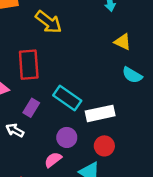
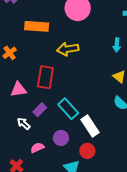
yellow arrow: (49, 22) -> (68, 49), turned 120
white rectangle: (100, 113) -> (90, 126), turned 55
pink semicircle: (53, 160) -> (37, 148), moved

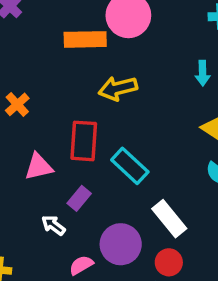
orange rectangle: (37, 26) -> (85, 39), moved
cyan rectangle: (68, 109) -> (130, 166), moved
purple circle: (61, 138) -> (121, 244), size x1.5

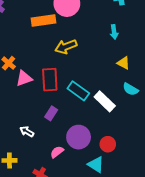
pink triangle: (39, 167) -> (24, 78), moved
white rectangle: (169, 219) -> (105, 101), moved
white arrow: (53, 225) -> (27, 132), moved

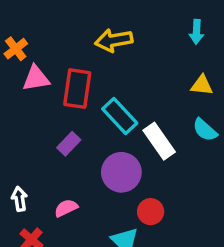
yellow triangle: (123, 63) -> (202, 85), turned -32
white arrow: (27, 132) -> (19, 199), moved, turned 40
purple circle: (79, 137) -> (121, 172), moved

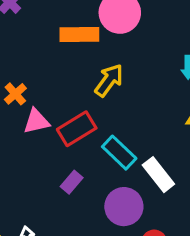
yellow arrow: (114, 40) -> (109, 80), turned 140
red rectangle: (77, 89) -> (77, 129), turned 54

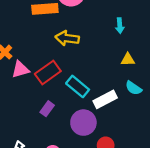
yellow arrow: (109, 80) -> (67, 38), turned -115
white rectangle: (158, 175) -> (105, 99), turned -75

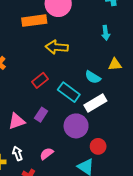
pink triangle: (20, 69) -> (17, 121), moved
red rectangle: (48, 72) -> (40, 80), size x0.7
cyan semicircle: (134, 88) -> (93, 77), moved

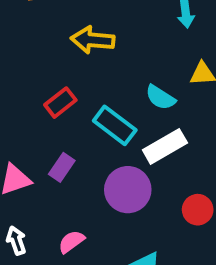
red circle: (98, 146) -> (198, 210), moved

